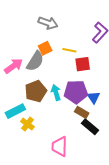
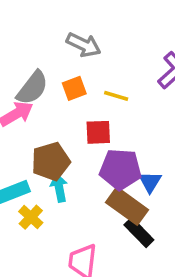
gray semicircle: (35, 61) -> (32, 88), moved
red square: (83, 64) -> (98, 132), moved
cyan arrow: (56, 93) -> (59, 188), moved
brown rectangle: (82, 112) -> (127, 206), size x1.6

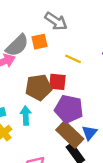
orange square: (74, 88) -> (40, 42), moved
brown pentagon: (51, 161) -> (38, 87), moved
blue triangle: (150, 182) -> (89, 133), moved

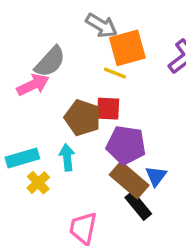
orange square: (40, 42) -> (127, 48), moved, size x1.6
yellow line: (73, 59) -> (115, 73), moved
brown pentagon: (38, 87) -> (83, 118), turned 30

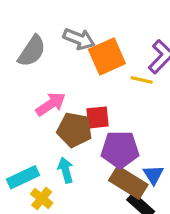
gray semicircle: (50, 62) -> (32, 51), moved
yellow line: (115, 73) -> (142, 80), moved
pink arrow: (33, 85) -> (51, 104), moved

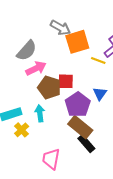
gray semicircle: (32, 51) -> (27, 51), moved
purple pentagon: (120, 150) -> (78, 105), turned 30
blue triangle: (153, 175) -> (100, 94), moved

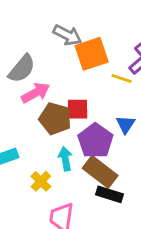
cyan arrow: (40, 113) -> (65, 159), moved
yellow cross: (22, 130) -> (41, 181), moved
black rectangle: (86, 144) -> (110, 194), turned -30

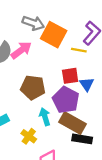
orange square: (92, 54) -> (54, 35), turned -35
pink arrow: (36, 93) -> (21, 50), moved
red square: (78, 109) -> (70, 76), moved

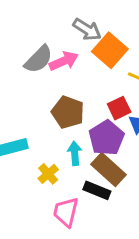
red square: (70, 76) -> (119, 108), turned -30
black rectangle: (82, 139) -> (97, 190), moved

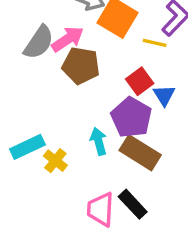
brown pentagon: (68, 112) -> (81, 66), moved
yellow cross: (48, 174) -> (55, 161), moved
black rectangle: (97, 190) -> (133, 204), moved, turned 35

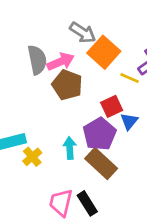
gray semicircle: (39, 42) -> (37, 60), turned -56

